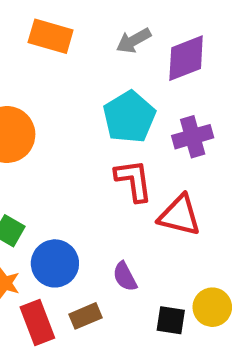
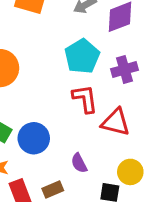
blue circle: (55, 263) -> (34, 138), moved
yellow circle: (212, 307) -> (130, 172), moved

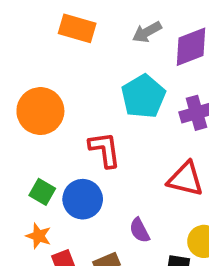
red L-shape: (85, 99) -> (105, 150), moved

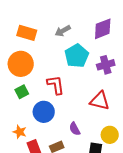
orange rectangle: (77, 28) -> (27, 33), moved
gray arrow: (147, 32) -> (63, 31), moved
green square: (42, 192) -> (22, 92), moved, turned 32

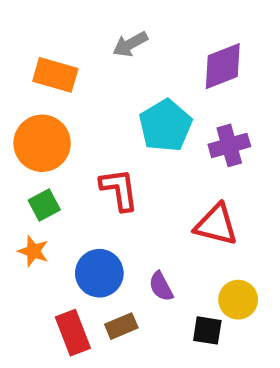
gray arrow: (63, 31) -> (130, 44), moved
blue circle: (44, 112) -> (99, 273), moved
orange star: (20, 132) -> (33, 251), moved

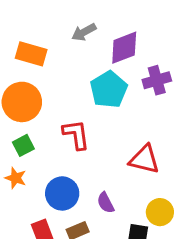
purple diamond: (223, 66) -> (124, 48), moved
purple cross: (229, 145) -> (157, 80), moved

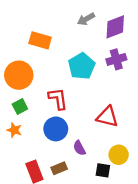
gray arrow: (84, 32) -> (86, 19), moved
purple diamond: (124, 48) -> (115, 27), moved
orange rectangle: (31, 54) -> (40, 40), moved
blue circle: (62, 193) -> (56, 129), moved

